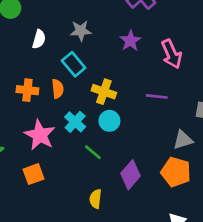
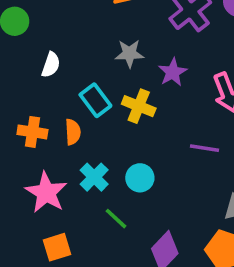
gray star: (81, 31) -> (129, 53), moved
yellow cross: (104, 92) -> (139, 106), moved
orange square: (33, 174) -> (57, 247), moved

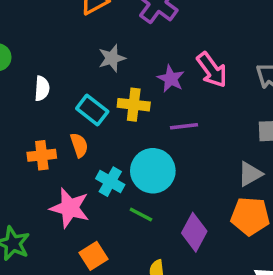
purple star: (173, 72) -> (171, 79), moved
purple line: (204, 148) -> (184, 126), moved
cyan circle: (140, 178) -> (153, 171), size x1.6

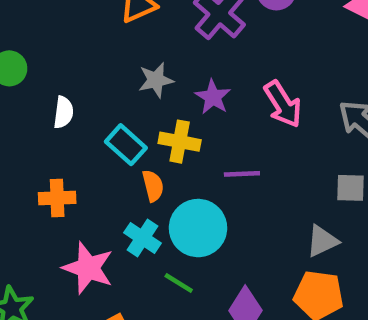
purple star: (171, 79) -> (213, 97), moved
orange semicircle: (79, 145) -> (153, 186), moved

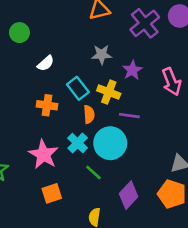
white semicircle: (63, 112) -> (46, 63), turned 30
purple line: (242, 174) -> (129, 116), moved
orange cross: (57, 198) -> (47, 105), moved

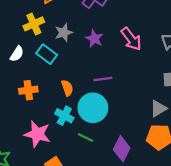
cyan rectangle: (78, 88) -> (47, 54), moved
yellow cross: (109, 92) -> (34, 24), moved, turned -30

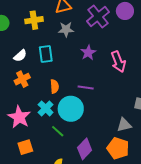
yellow cross: (34, 24) -> (34, 20), moved
gray star: (64, 33) -> (66, 29), moved
white semicircle: (17, 54) -> (20, 56), moved
cyan rectangle: (47, 54) -> (46, 54), turned 30
orange cross: (28, 90) -> (22, 79), turned -35

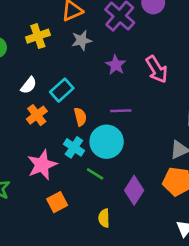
cyan rectangle: (46, 54) -> (62, 90), moved, turned 66
pink star: (19, 117) -> (42, 165), turned 30

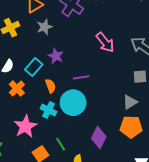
purple star: (116, 65) -> (56, 56), moved
green line: (95, 174) -> (61, 144), moved, turned 32

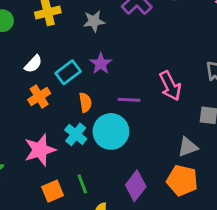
pink arrow: (105, 42) -> (170, 86), moved

